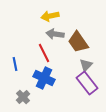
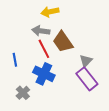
gray arrow: (55, 34) -> (41, 31), moved
brown trapezoid: (78, 42) -> (63, 42), moved

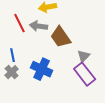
red line: (44, 49) -> (20, 23), moved
gray cross: (23, 93) -> (12, 72), moved

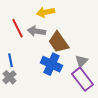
blue cross: (42, 69) -> (51, 64), moved

